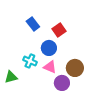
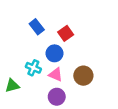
purple circle: (62, 83) -> (57, 97), moved

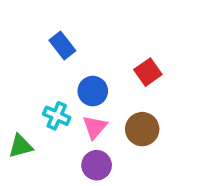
red square: (66, 33) -> (148, 72), moved
pink triangle: (56, 74) -> (95, 127), turned 48

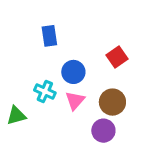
blue rectangle: (62, 45) -> (49, 36), turned 30
purple circle: (97, 165) -> (103, 131), moved

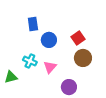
blue circle: (73, 72) -> (49, 40), moved
brown circle: (112, 102) -> (83, 58), moved

